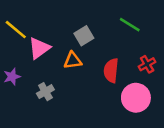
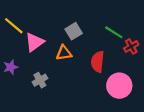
green line: (130, 25) -> (114, 32), moved
red cross: (147, 64) -> (131, 46), moved

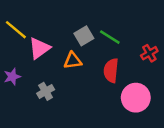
green line: (114, 32) -> (110, 37), moved

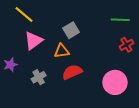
yellow line: (16, 30) -> (24, 15), moved
green line: (110, 37) -> (120, 20), moved, turned -30
red semicircle: (111, 70) -> (72, 72), moved, turned 60

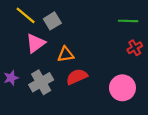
gray square: (71, 30) -> (52, 21), moved
purple star: (10, 65) -> (11, 78), moved
gray cross: (39, 77) -> (41, 82), size x1.5

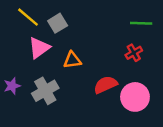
red cross: (135, 48) -> (134, 53), moved
red semicircle: (77, 77) -> (105, 85), moved

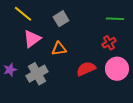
gray square: (58, 23) -> (61, 19), moved
pink circle: (135, 97) -> (117, 69), moved

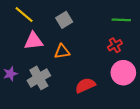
pink triangle: (32, 39) -> (34, 41), turned 30
red semicircle: (86, 69) -> (85, 85), moved

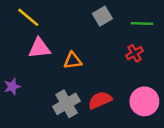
gray square: (64, 20) -> (102, 16), moved
pink circle: (123, 73) -> (144, 101), moved
gray cross: (39, 78) -> (67, 104), moved

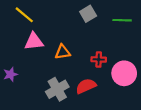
red cross: (135, 53) -> (99, 59), moved, turned 32
pink circle: (144, 101) -> (124, 73), moved

